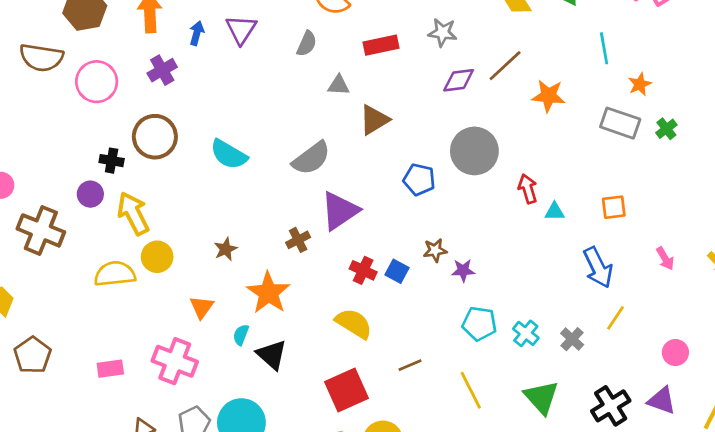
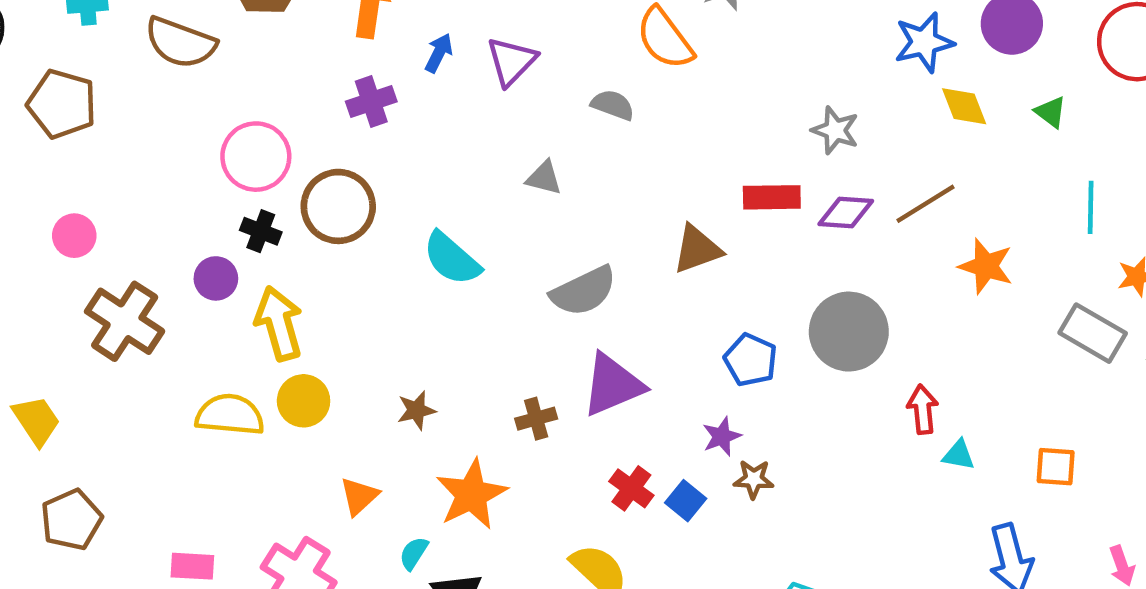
gray semicircle: (307, 44) -> (613, 105), turned -105
red rectangle: (381, 45) -> (772, 197), moved
pink circle: (97, 82) -> (256, 157), moved
gray triangle: (339, 85) -> (544, 178), moved
purple star: (463, 270) -> (722, 436), moved, turned -30

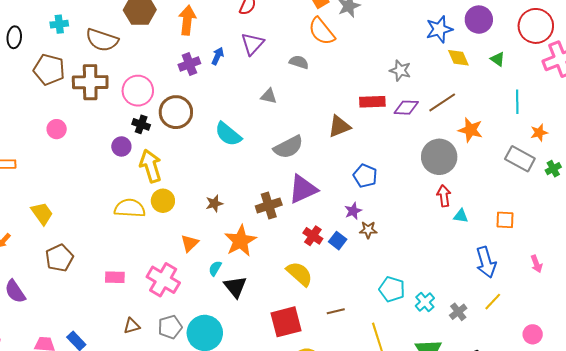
blue arrow: (439, 53) -> (218, 56), moved
brown cross: (125, 321) -> (90, 82), moved, turned -32
gray circle: (849, 332) -> (439, 157), moved
brown cross: (536, 419) -> (269, 206), size x1.4

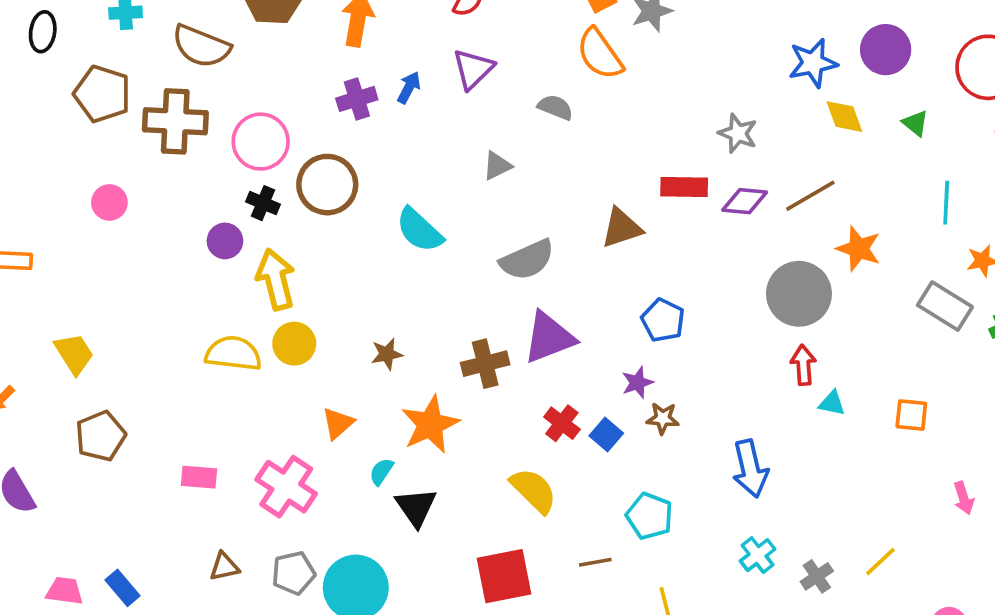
gray triangle: (269, 96) -> (497, 166), turned -42
blue arrow: (486, 262) -> (750, 469), moved
cyan pentagon: (392, 289) -> (650, 516), moved

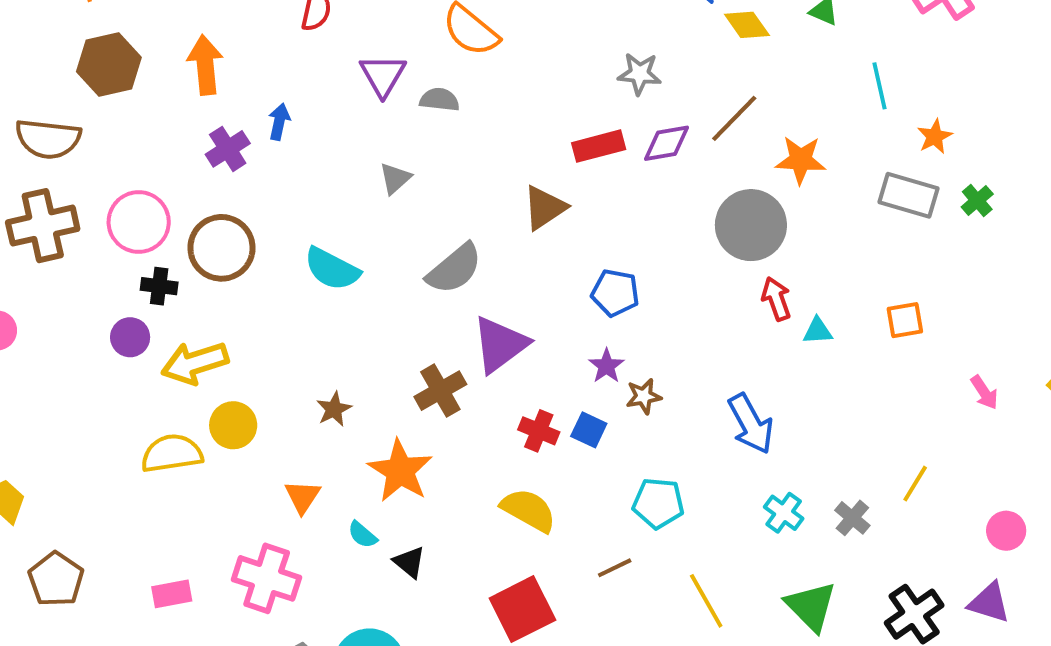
purple triangle: (473, 69) -> (383, 75), moved
yellow arrow: (276, 279) -> (195, 363), turned -78
cyan semicircle: (381, 472) -> (362, 535), turned -68
black triangle: (416, 507) -> (409, 562), size x0.7

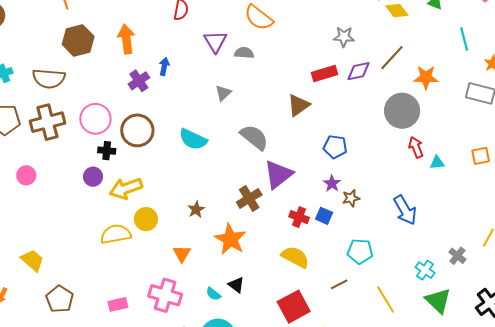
gray semicircle: (454, 269) -> (254, 137), turned -100
cyan cross: (784, 513) -> (425, 270), moved
cyan semicircle: (362, 535) -> (213, 294), moved

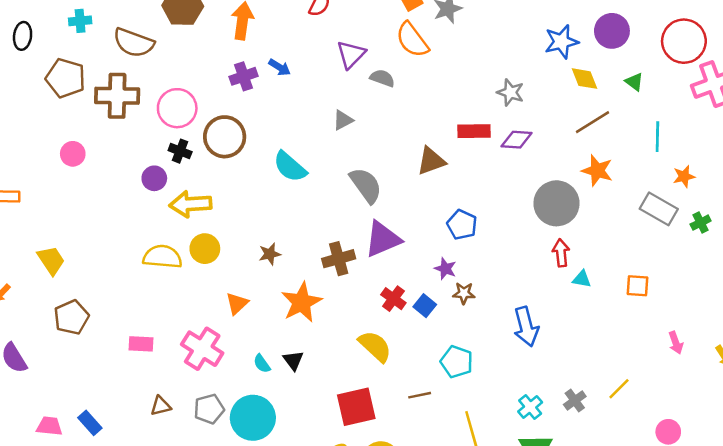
brown line: (392, 58) -> (593, 122), moved
blue arrow: (164, 66) -> (280, 67), turned 96
purple star: (332, 184) -> (445, 269), turned -30

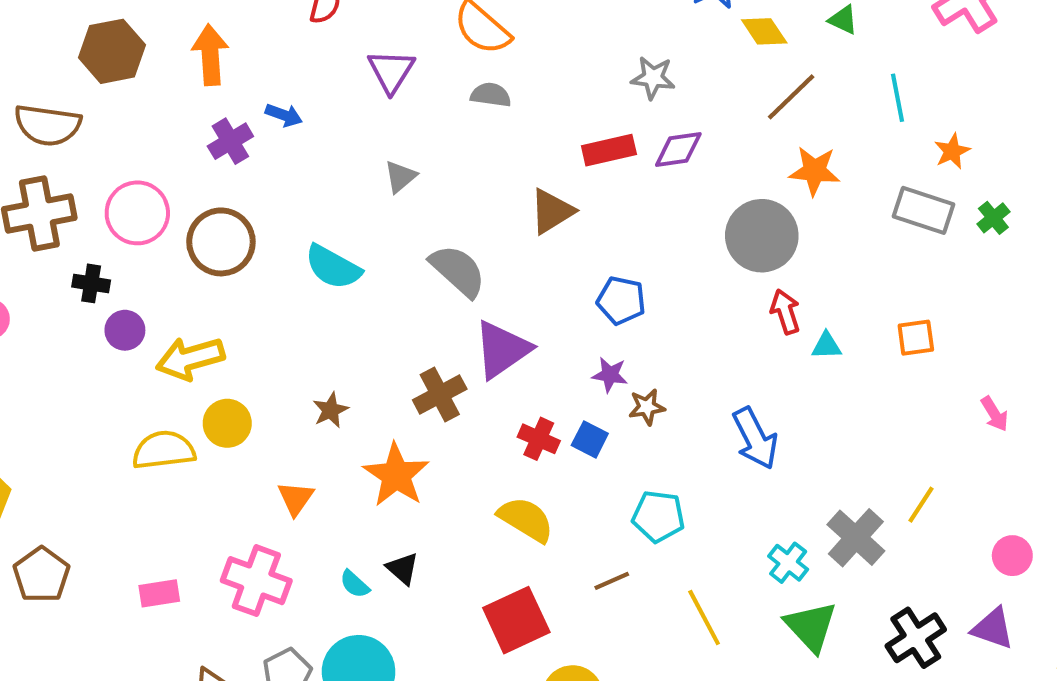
gray semicircle: (382, 78) -> (491, 95), moved
black cross: (180, 151) -> (91, 283), moved
gray cross: (575, 400) -> (856, 538), size x1.6

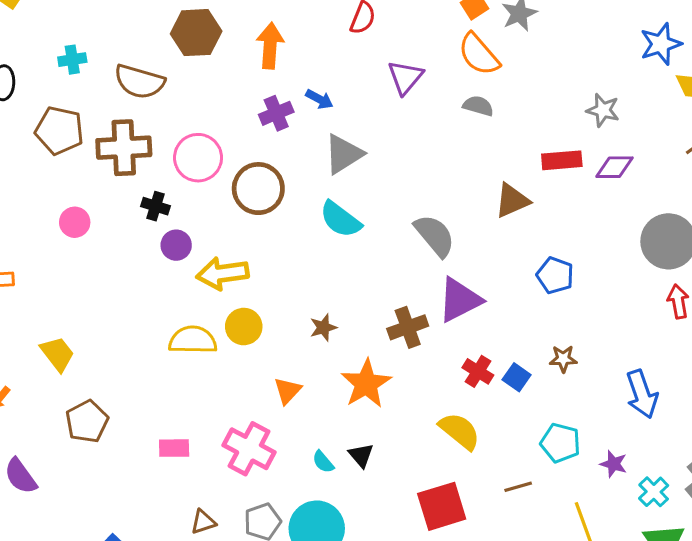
gray triangle: (400, 177) -> (344, 154), moved, size x1.6
purple star: (610, 375) -> (613, 464), moved

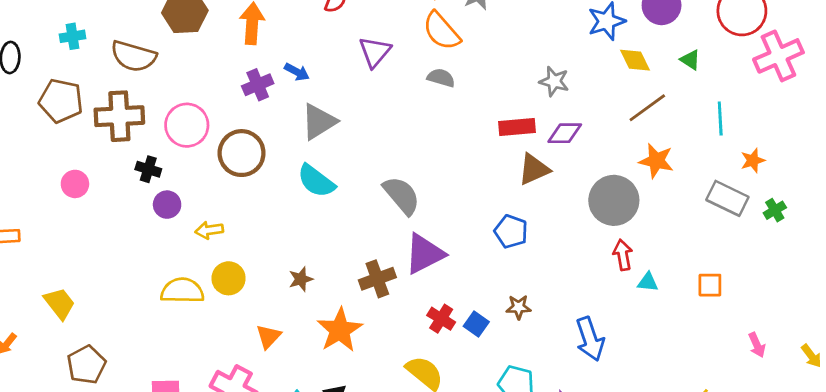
brown triangle: (512, 200) -> (534, 169), moved
yellow arrow: (223, 273) -> (209, 230), size x0.6

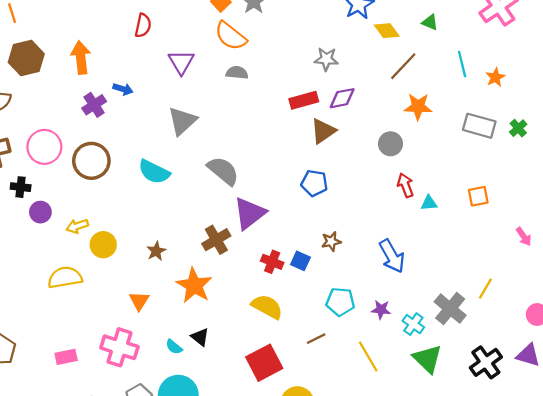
gray triangle: (319, 122) -> (182, 121), moved
orange star: (753, 160) -> (495, 77), moved
gray circle: (614, 200) -> (390, 144), size x0.6
yellow circle: (229, 278) -> (103, 245), moved

